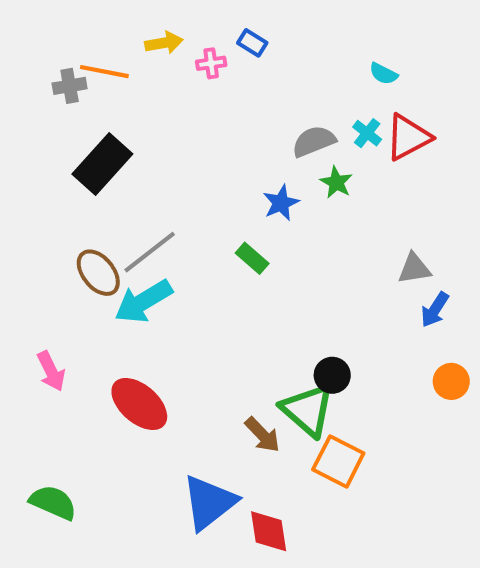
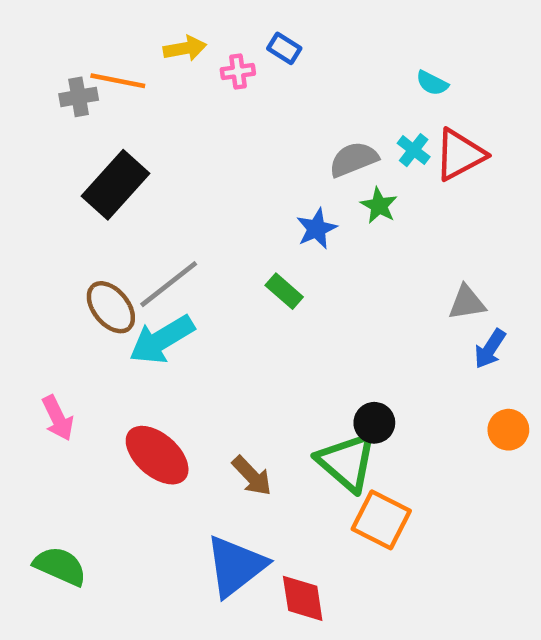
brown arrow: (262, 435) -> (252, 476), moved

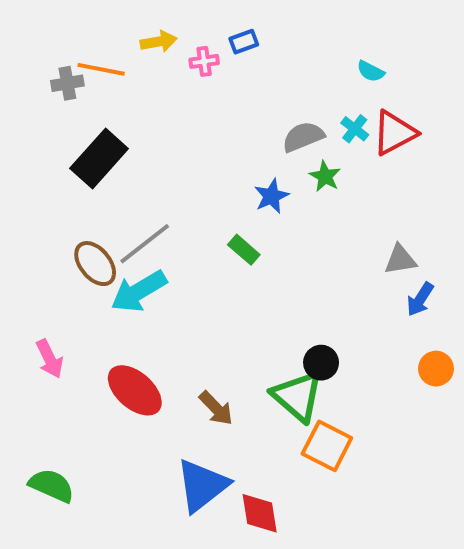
blue rectangle: (284, 48) -> (244, 42), turned -52

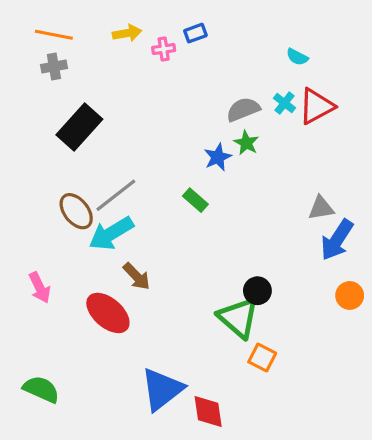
orange line: (101, 69) -> (54, 35), moved
green star: (325, 176) -> (246, 143), moved
blue arrow: (420, 299) -> (337, 240), size x1.5
brown arrow: (216, 408) -> (137, 276), moved
orange square: (327, 446) -> (262, 357), size x0.7

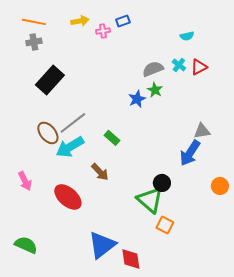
cyan semicircle: (297, 57) -> (187, 36), turned -40
red triangle: (316, 106) -> (199, 67), size x0.7
green rectangle: (195, 200) -> (112, 138), moved
blue arrow: (337, 240) -> (190, 153), moved
brown arrow: (137, 276) -> (100, 172), moved

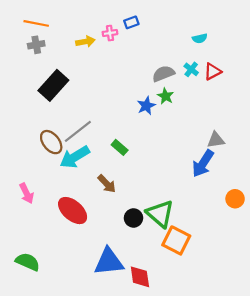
yellow arrow: (80, 21) -> (85, 42), moved
black circle: (162, 183) -> (133, 218), moved
orange square: (165, 225) -> (176, 240), size x1.5
blue triangle: (102, 245) -> (109, 262), turned 32

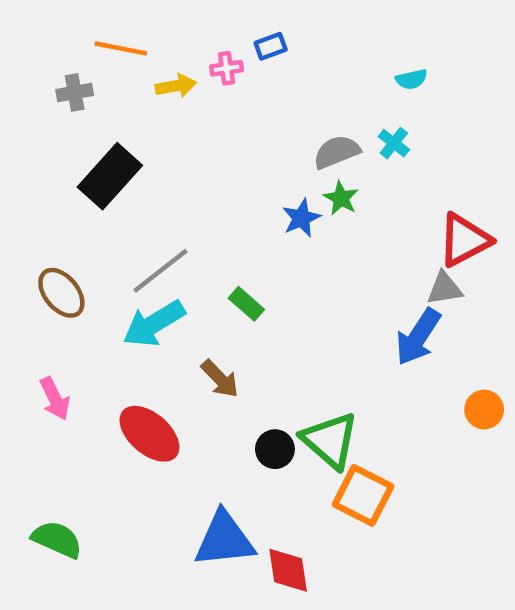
orange line: (36, 23) -> (121, 48), moved
red triangle: (213, 72) -> (464, 240), moved, size x1.5
brown ellipse: (51, 142) -> (61, 293), moved

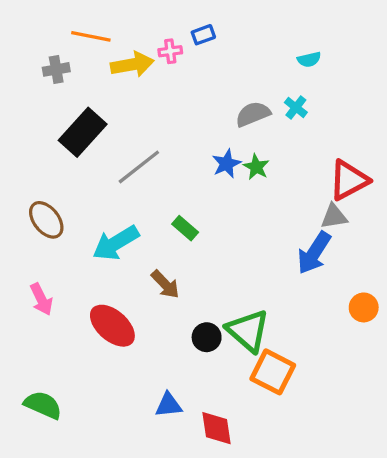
yellow arrow: (176, 86) -> (132, 64), size x1.4
green star: (341, 198) -> (256, 167), moved
gray line: (160, 271) -> (139, 167), moved
blue triangle: (224, 539) -> (169, 405), size x0.6

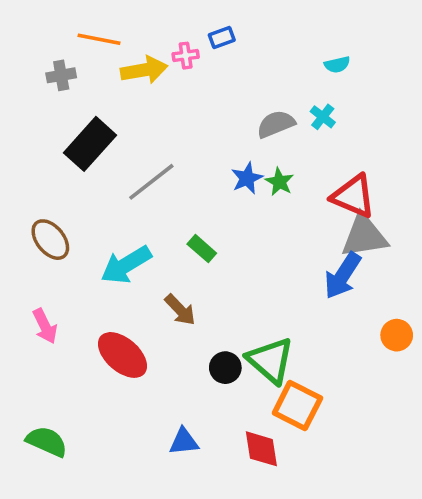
red triangle: (349, 180) -> (353, 196), moved, turned 51
gray triangle: (334, 217) -> (364, 236), size x1.6
red diamond: (217, 428) -> (261, 449), moved

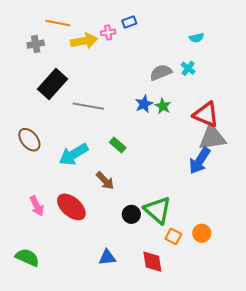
gray line: (151, 182) -> (88, 106), turned 48
pink arrow: (45, 326) -> (37, 206), moved
orange circle: (397, 335) -> (202, 233), moved
orange square: (297, 405) -> (173, 236), size x0.6

